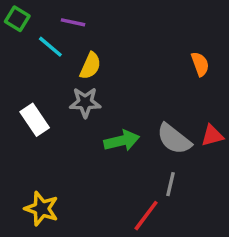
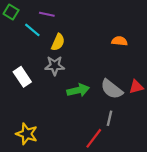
orange semicircle: (200, 64) -> (119, 41), moved, turned -64

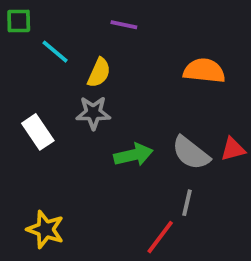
green square: (11, 12) -> (19, 21), turned -32
purple line: (47, 14) -> (124, 25), moved
orange semicircle: (119, 41) -> (204, 71), size x1.5

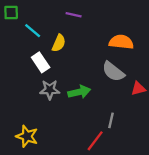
gray star: (93, 113) -> (50, 90), moved
white rectangle: (38, 132) -> (41, 62), moved
gray semicircle: (191, 153) -> (113, 72), moved

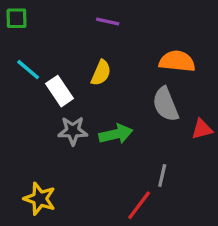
cyan line: (33, 31) -> (28, 70), moved
yellow semicircle: (59, 43) -> (101, 73), moved
gray semicircle: (113, 72) -> (166, 104), turned 30

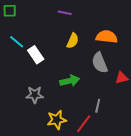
yellow semicircle: (101, 73) -> (73, 41), moved
gray star: (73, 131) -> (35, 95), moved
yellow star: (40, 199) -> (57, 120), moved, turned -30

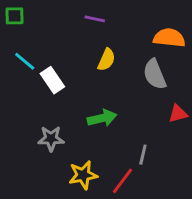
orange semicircle: (107, 37) -> (169, 38), moved
gray semicircle: (100, 63) -> (155, 74), moved

